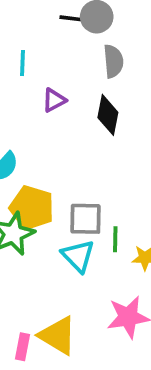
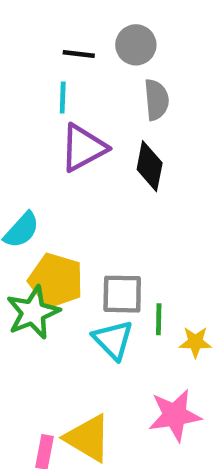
black line: (73, 19) -> (79, 54), moved
cyan line: (22, 63) -> (63, 97), moved
purple triangle: (54, 100) -> (83, 148), size x1.6

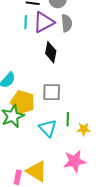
purple triangle: (83, 148) -> (44, 22), moved
black diamond: (150, 166) -> (51, 52), moved
gray square: (122, 294) -> (52, 92), moved

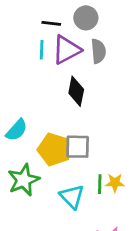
yellow pentagon: (23, 102) -> (54, 149), moved
yellow star: (84, 129) -> (115, 183), moved

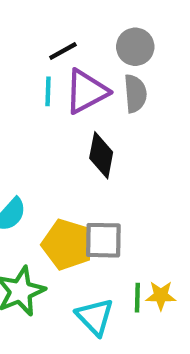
gray circle: (86, 18) -> (135, 47), moved
black line: (51, 23) -> (63, 51), turned -36

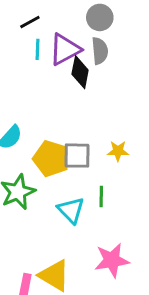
black line: (63, 51) -> (30, 22), moved
black diamond: (101, 155) -> (80, 72), moved
yellow star: (161, 295) -> (118, 151), moved

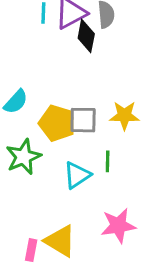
yellow star: (118, 151) -> (124, 115), size x1.4
cyan triangle: (71, 210) -> (77, 175), turned 40

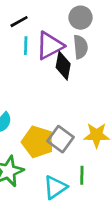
gray square: (83, 120) -> (60, 139), turned 35

